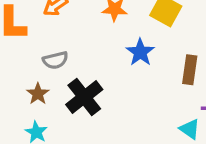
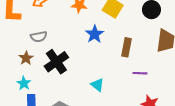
cyan triangle: (190, 129) -> (97, 85), moved

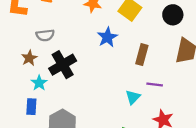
cyan star: (24, 83) -> (39, 83), moved
cyan triangle: (97, 85) -> (133, 97), moved, turned 32

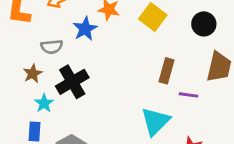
blue star: (107, 37) -> (85, 29), moved
purple line: (155, 84) -> (188, 95), moved
cyan triangle: (133, 97) -> (155, 121), size x1.6

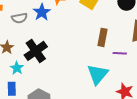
gray semicircle: (52, 47) -> (19, 18), moved

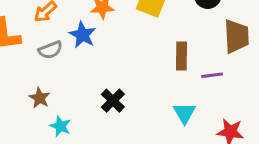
black cross: (36, 51) -> (113, 101), moved, size x0.7
cyan triangle: (98, 74) -> (184, 113), size x0.7

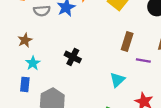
black cross: (113, 101) -> (73, 57), turned -35

